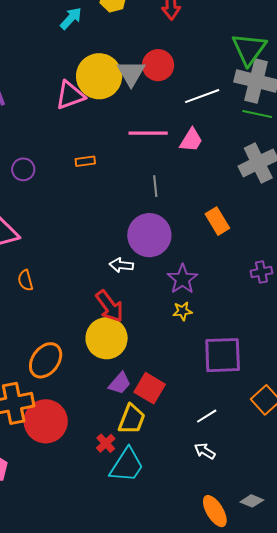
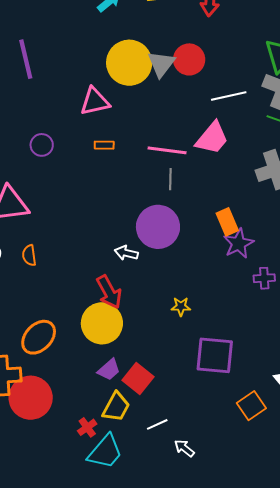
pink triangle: (70, 95) -> (95, 102), moved
pink line: (148, 133) -> (167, 150), moved
pink trapezoid: (191, 140) -> (212, 138), size x1.4
purple star: (182, 279) -> (239, 244), moved
white line: (207, 416) -> (157, 424), moved

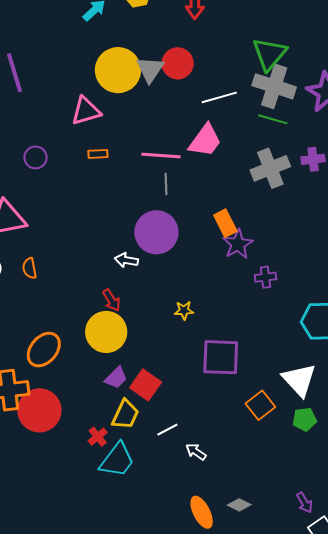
red arrow: (109, 292) -> (111, 300), size x0.7

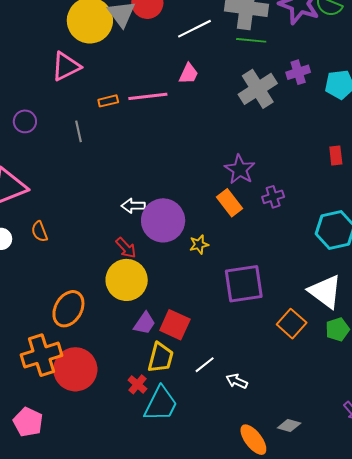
pink trapezoid: (205, 141) -> (189, 74), size x0.6
orange rectangle: (98, 154) -> (108, 101), moved
gray line: (166, 184) -> (78, 131), moved
orange rectangle: (225, 223) -> (229, 203), moved
purple circle: (156, 232) -> (163, 220), moved

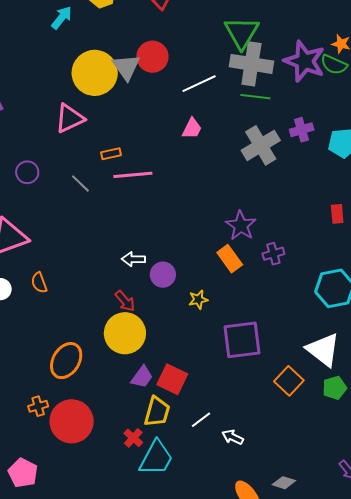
pink line: (148, 96) -> (133, 175), moved
gray line: (78, 131) -> (80, 184), turned -35
purple circle: (163, 220) -> (163, 275), size x0.6
orange cross: (42, 355) -> (38, 406), size x0.5

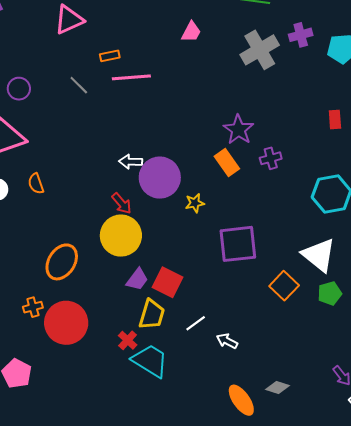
purple circle: (27, 172) -> (19, 89), moved
purple circle: (163, 275) -> (160, 178), size x1.6
cyan trapezoid: (156, 458) -> (150, 361), turned -87

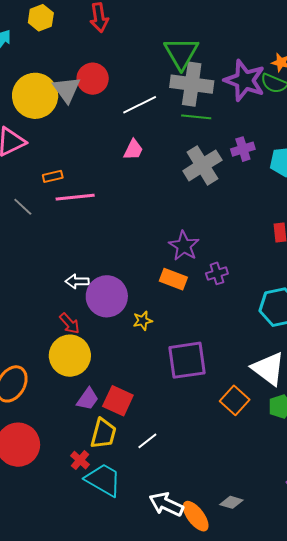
orange rectangle: (227, 163) -> (173, 279), turned -32
white arrow: (227, 341) -> (166, 504), moved, size x1.6

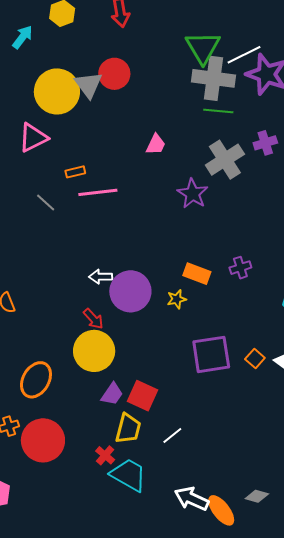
white line: (140, 105) -> (244, 55), moved
purple star: (184, 246) -> (193, 194), moved
yellow star: (143, 321) -> (177, 299), moved
orange square: (235, 400) -> (255, 358), moved, size x0.7

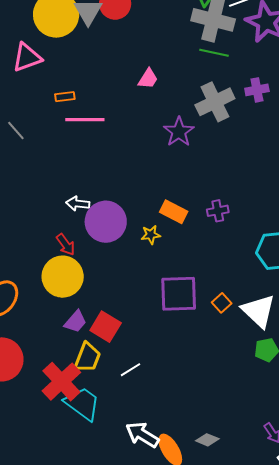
gray line: (46, 203) -> (16, 130), moved
red cross: (105, 455) -> (61, 382), size x2.0

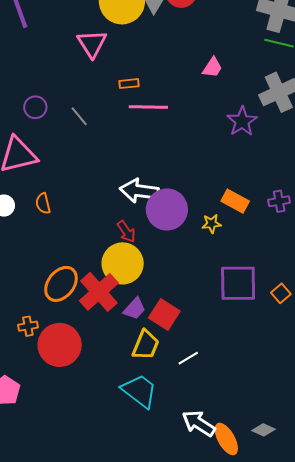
pink triangle: (27, 58) -> (92, 44), turned -44
white arrow: (78, 204) -> (139, 191), size x1.6
red cross: (61, 382) -> (99, 292), moved

